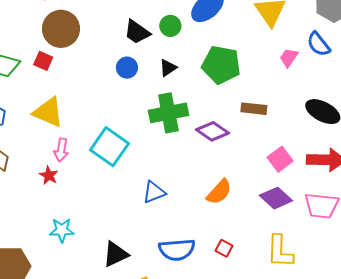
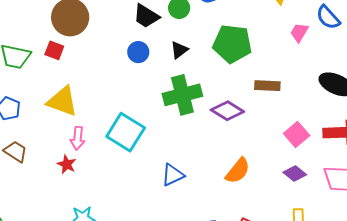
purple diamond: (276, 198) -> (295, 174), size x0.7

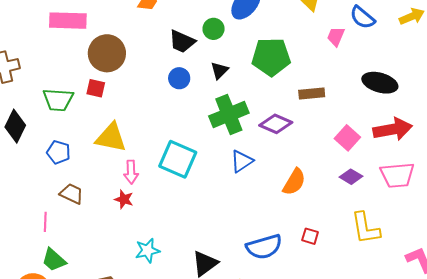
blue triangle: (173, 175) -> (242, 161), moved

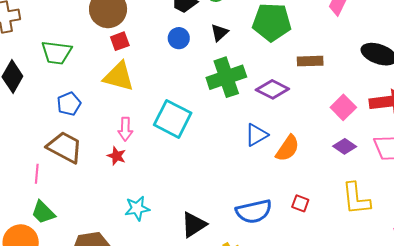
red square: (96, 88) -> (120, 41), moved, turned -36
yellow triangle: (111, 138) -> (119, 76), moved
blue pentagon: (59, 152) -> (69, 104), moved, turned 30
blue triangle: (242, 161) -> (256, 135), moved
brown trapezoid: (72, 194) -> (65, 147), size x1.5

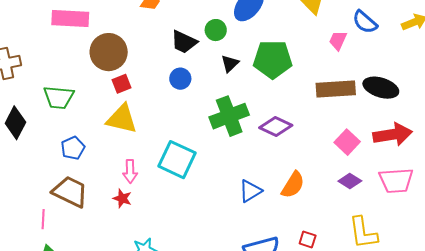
black triangle: (219, 33) -> (230, 64), moved
brown rectangle: (310, 61) -> (336, 89), moved, size x1.5
blue triangle: (256, 135) -> (250, 191), moved

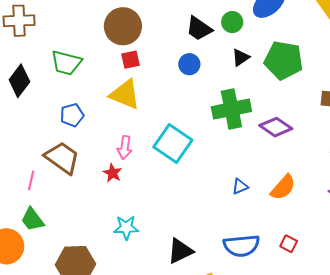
blue triangle: (250, 191) -> (240, 187), size x0.7

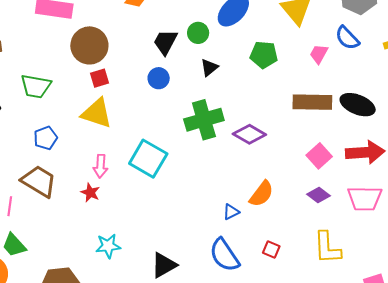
black trapezoid: (199, 29) -> (165, 42), turned 88
green pentagon: (284, 60) -> (264, 55), moved, size x0.7
blue triangle: (240, 187) -> (231, 212), moved
blue semicircle: (241, 246) -> (224, 255), turned 66

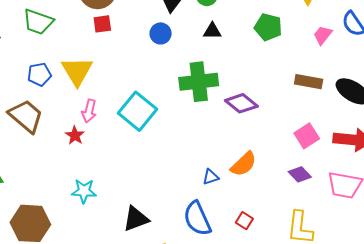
black triangle: (209, 68) -> (212, 31), turned 30
brown rectangle: (312, 102) -> (309, 82), size x0.7
yellow triangle: (97, 113) -> (77, 71), moved, turned 32

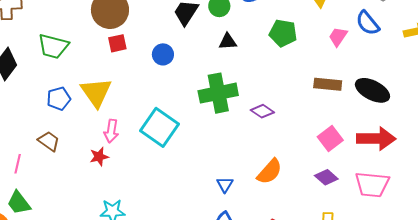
blue circle: (161, 33) -> (163, 54), moved
purple diamond: (241, 103) -> (262, 111), size x0.7
brown trapezoid: (26, 116) -> (49, 141), size x0.6
red star: (75, 135) -> (99, 157), turned 30
blue triangle: (211, 177) -> (225, 185), moved, turned -36

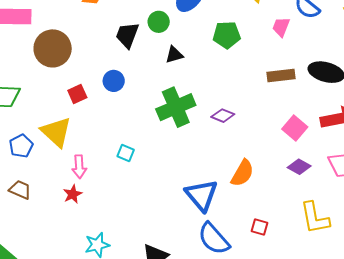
red square: (117, 43) -> (77, 94), moved
cyan square: (160, 127) -> (126, 153), size x0.5
blue triangle: (225, 185) -> (201, 195), size x2.0

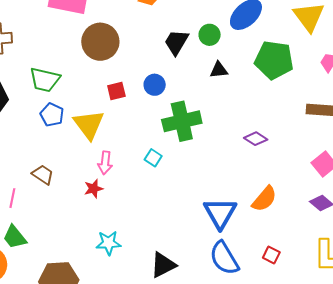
green pentagon: (227, 35) -> (274, 60), size x1.4
green cross: (176, 107) -> (182, 121), moved
blue pentagon: (21, 146) -> (52, 115), moved, turned -30

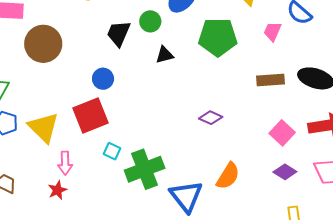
red square: (116, 91) -> (90, 116), moved, size x1.8
green cross: (182, 121) -> (145, 169), moved

